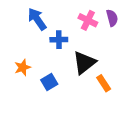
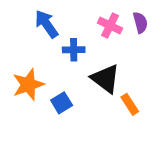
black triangle: (84, 63) -> (105, 79), turned -45
orange star: (23, 67) -> (28, 85), size x1.5

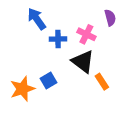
pink cross: (110, 26) -> (86, 34), moved
orange star: (28, 85) -> (22, 89), moved

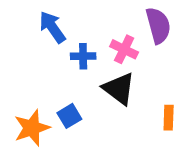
purple semicircle: (110, 18) -> (158, 25), size x1.5
orange rectangle: (102, 82) -> (169, 118), moved, turned 35

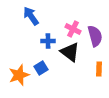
purple semicircle: (158, 25) -> (95, 36), moved
blue cross: (83, 56) -> (48, 41), moved

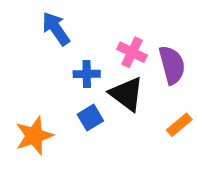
blue square: (41, 68) -> (90, 118), moved
orange rectangle: (99, 69) -> (179, 125), turned 48

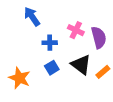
black triangle: (127, 94) -> (81, 65), moved
orange star: (34, 136) -> (19, 78), turned -30

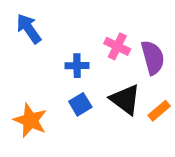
blue arrow: (32, 17) -> (29, 29), moved

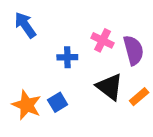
blue square: (80, 104) -> (58, 102), moved

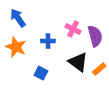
blue square: (58, 102) -> (41, 73), turned -32
orange star: (27, 105) -> (16, 47), moved

